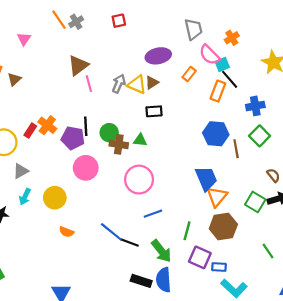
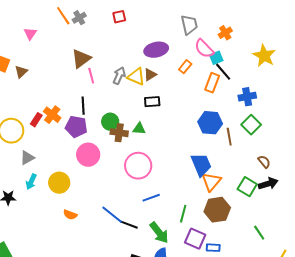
black line: (86, 126) -> (83, 106), moved

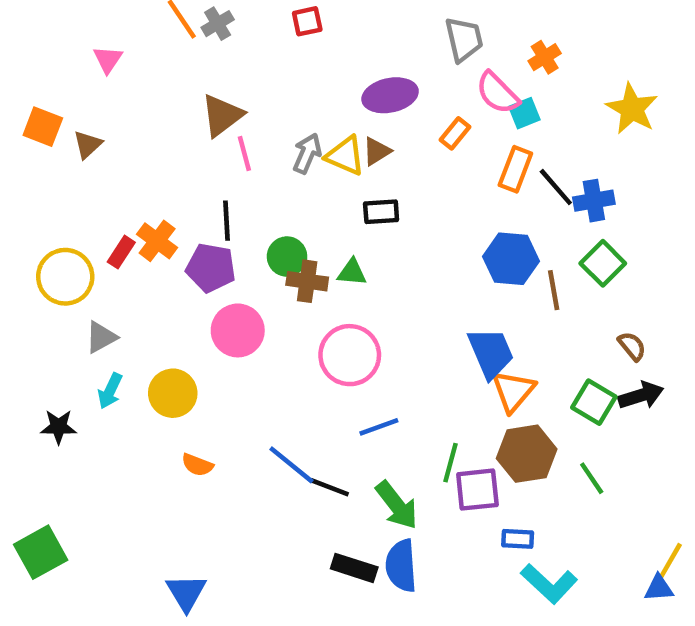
black line: (223, 72) -> (556, 187), moved
green line: (259, 233) -> (592, 478), moved
purple square: (195, 239) -> (477, 490), moved, turned -30

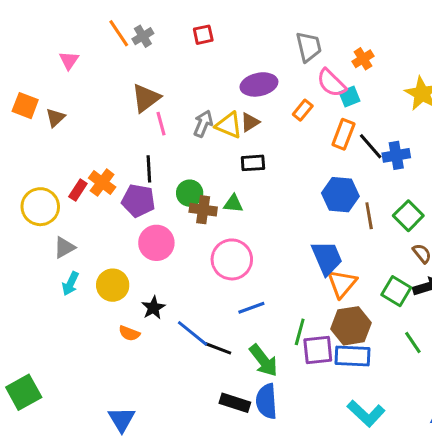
green square: (603, 263) -> (408, 216), moved
black star: (59, 427) -> (153, 308), moved, turned -30
green line: (592, 478) -> (413, 342), moved
blue rectangle: (518, 539) -> (353, 356), moved, size x1.6

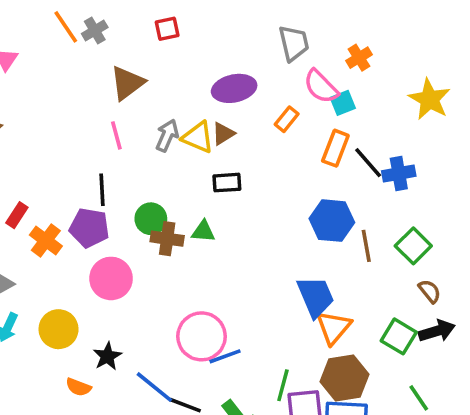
brown triangle: (146, 98) -> (127, 83), moved
orange cross: (102, 183) -> (46, 240), moved
pink circle: (232, 259) -> (202, 336), moved

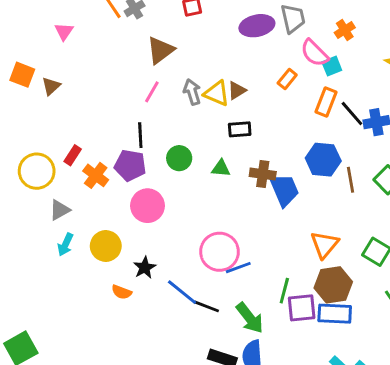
purple ellipse: (234, 88) -> (257, 26), moved
pink line: (116, 135) -> (152, 92), turned 45
gray arrow: (167, 135) -> (192, 92), turned -40
brown cross: (167, 239) -> (263, 174), moved
blue trapezoid: (316, 297) -> (284, 190), moved

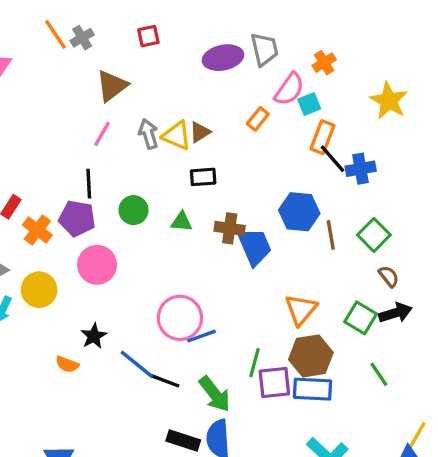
pink semicircle: (315, 53) -> (289, 89), turned -100
orange rectangle: (326, 102) -> (322, 137), moved
yellow circle: (106, 246) -> (39, 290), moved

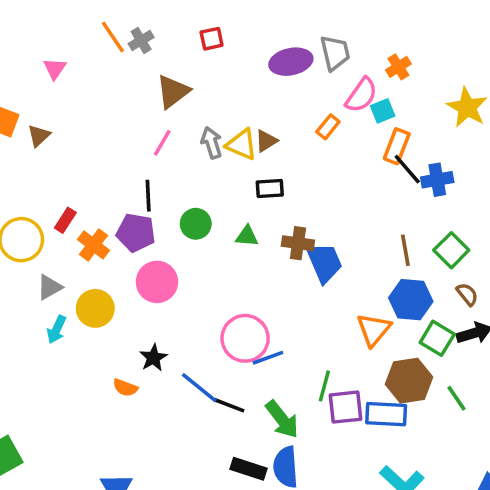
blue hexagon: (299, 212) -> (411, 300), moved
brown hexagon: (311, 356) -> (409, 381), moved

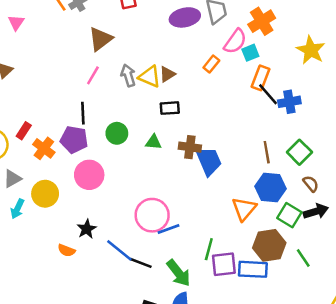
orange cross: (398, 67) -> (262, 21), size x1.5

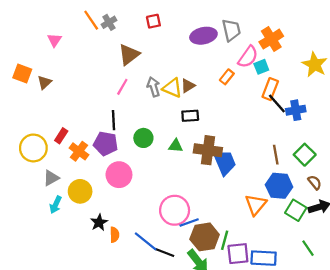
brown cross: (190, 147) -> (208, 150), size x1.4
black star: (87, 229) -> (99, 222), moved
brown hexagon: (269, 245) -> (205, 237), moved
orange semicircle: (66, 250) -> (115, 235), moved, turned -112

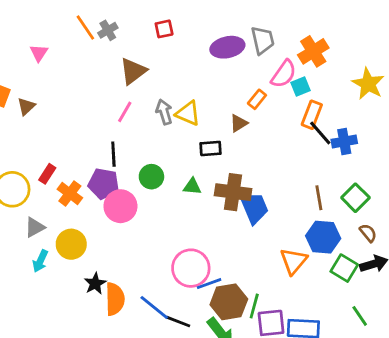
brown triangle: (188, 86) -> (239, 123), moved
pink circle: (119, 175) -> (120, 206), moved
orange semicircle: (115, 235) -> (115, 299), size x1.6

